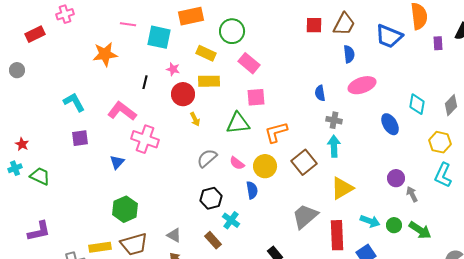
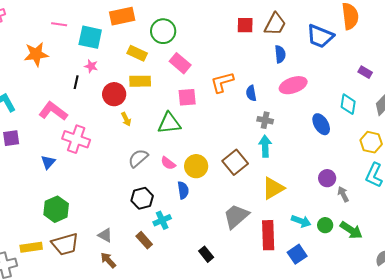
purple rectangle: (438, 43) -> (365, 72), moved, turned -56
pink star: (173, 69) -> (91, 66), moved
orange L-shape: (276, 132) -> (222, 82), moved
cyan cross: (231, 220) -> (162, 220), turned 30

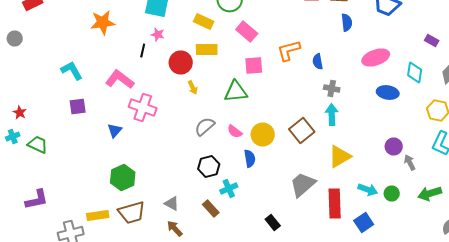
pink ellipse: (293, 85) -> (376, 58), moved
blue ellipse: (321, 124) -> (388, 92), turned -50
green arrow: (351, 230) -> (430, 194), moved, turned 130

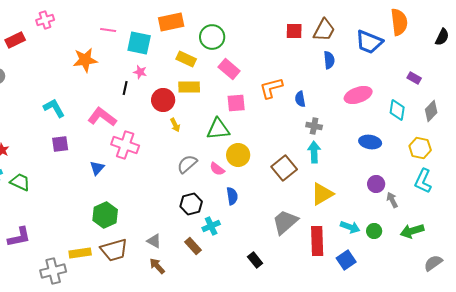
blue ellipse: (388, 92) -> (370, 142), moved
yellow circle: (263, 134) -> (238, 155), moved

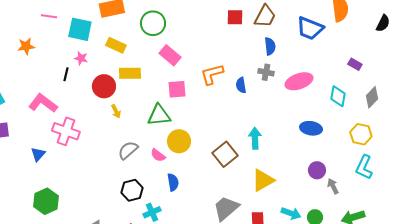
yellow rectangle: (186, 59) -> (116, 45), moved
orange star: (85, 60) -> (26, 46), size x0.7
gray cross: (314, 126) -> (266, 72), moved

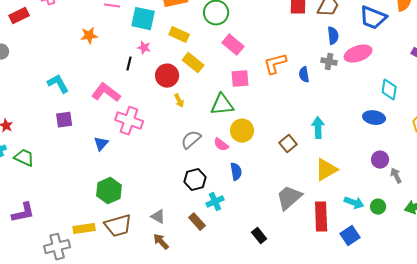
yellow rectangle: (130, 73) -> (193, 63), turned 40
pink ellipse: (299, 81) -> (358, 54), moved
cyan diamond: (338, 96) -> (389, 90), moved
brown square: (225, 154) -> (288, 144), size x0.7

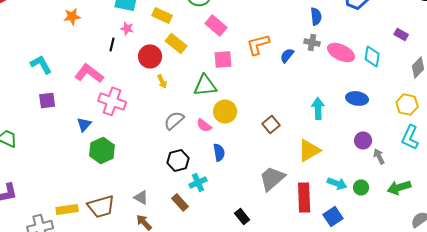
pink ellipse: (358, 54) -> (341, 52), moved, turned 44
blue semicircle: (304, 75) -> (287, 55), turned 49
cyan diamond: (389, 90) -> (372, 56), moved
cyan arrow: (318, 128) -> (318, 108), moved
green hexagon: (109, 191) -> (102, 150), moved

